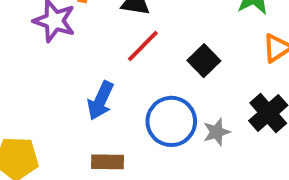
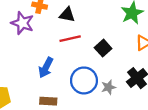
red line: (143, 46) -> (70, 39), turned 30

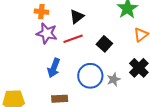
black triangle: (67, 15) -> (77, 16), moved, turned -42
purple star: (22, 23) -> (47, 33), moved

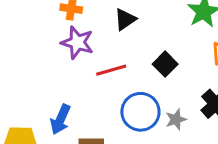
red line: (73, 39) -> (111, 70), moved
blue arrow: (54, 68) -> (60, 119), moved

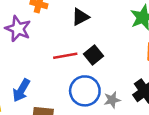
purple star: (77, 42) -> (18, 29), moved
black square: (165, 64) -> (94, 55), moved

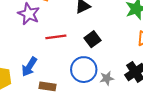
red line: (65, 56) -> (56, 37), moved

